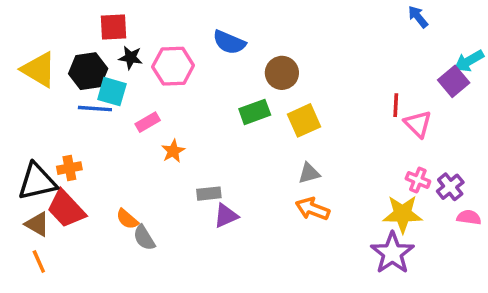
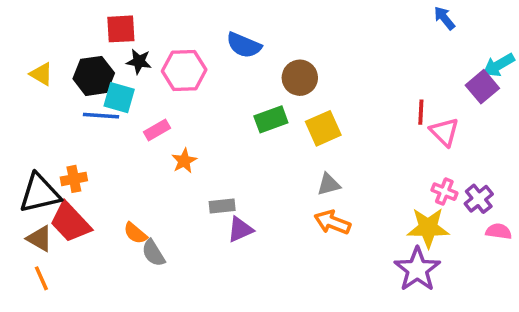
yellow triangle: (39, 69) -> (41, 74), size x0.6

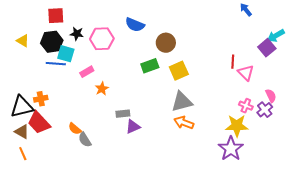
red square: (121, 29) -> (56, 16), moved
gray triangle: (329, 184) -> (182, 102), size x1.6
pink semicircle: (499, 231) -> (271, 96), moved, turned 56

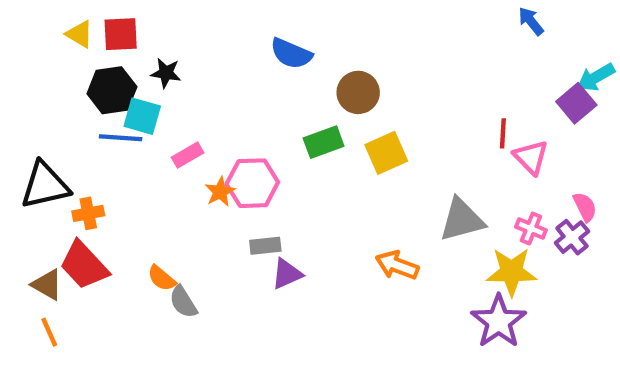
pink hexagon: (102, 39) -> (252, 183), moved
yellow triangle: (23, 41) -> (80, 34), moved
gray triangle: (182, 102) -> (462, 220), moved
black triangle: (22, 107) -> (45, 185), moved

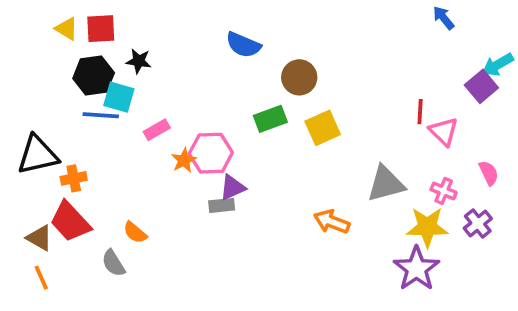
purple cross: (572, 237) -> (478, 223), moved
purple triangle: (287, 274) -> (232, 187), moved
gray semicircle: (183, 302) -> (113, 263), moved

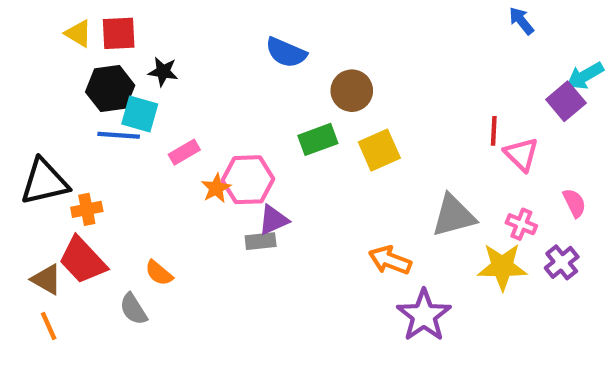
purple star: (416, 269) -> (424, 315), moved

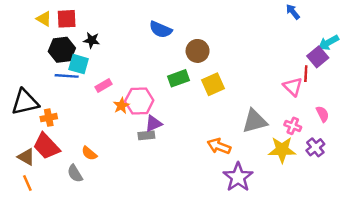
red line: (494, 131) -> (306, 74), moved

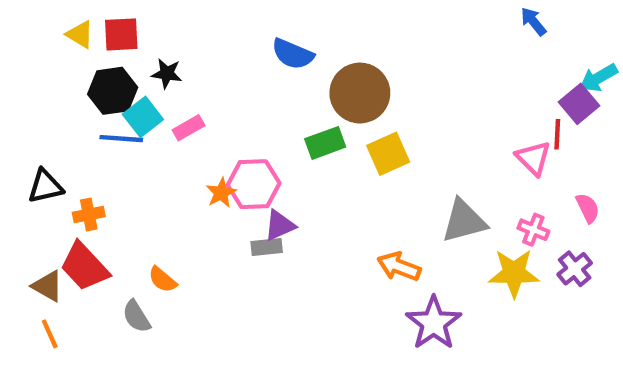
brown circle: (198, 51) -> (360, 93), size x1.4
cyan square: (79, 64) -> (143, 117), turned 36
pink rectangle: (104, 85) -> (189, 128), moved
black triangle: (25, 102) -> (45, 186), size x0.7

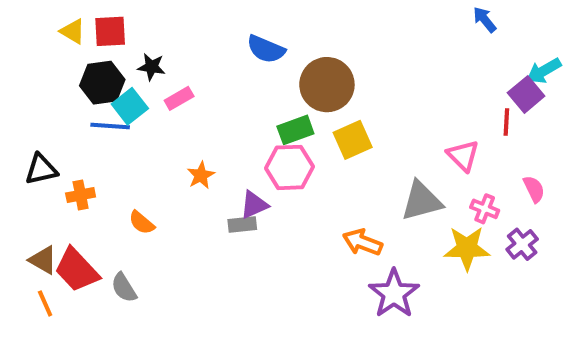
pink rectangle: (189, 128) -> (179, 98), moved
pink triangle: (533, 158) -> (463, 156), moved
pink hexagon: (254, 184) -> (290, 167), moved
red trapezoid: (84, 267) -> (77, 270), moved
orange semicircle: (162, 280) -> (142, 223), moved

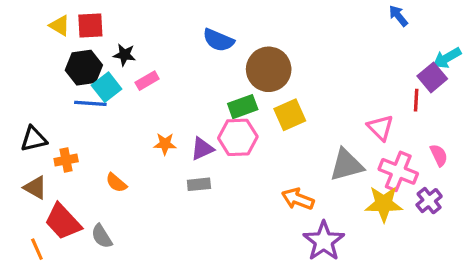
orange star: (201, 175) -> (165, 144), turned 30
purple triangle: (254, 205) -> (202, 149), moved
pink cross: (485, 209) -> (398, 171), size x1.6
brown triangle: (43, 260) -> (35, 188), moved

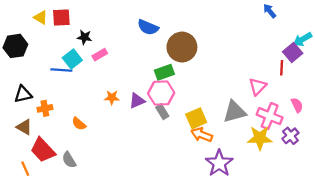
black hexagon: (84, 68) -> (15, 46), moved
yellow square: (290, 115) -> (196, 118), moved
pink triangle: (380, 128) -> (258, 86), turned 30
gray rectangle: (199, 184) -> (162, 112), moved, turned 64

